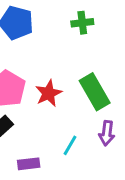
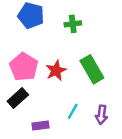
green cross: (82, 23) -> (73, 24), moved
purple arrow: (107, 133) -> (101, 115), moved

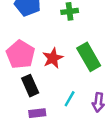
black rectangle: (18, 98) -> (30, 86), moved, turned -72

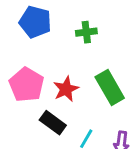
black rectangle: (30, 86) -> (53, 123), moved, turned -30

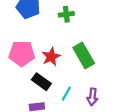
pink pentagon: (26, 85) -> (22, 53), turned -30

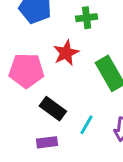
red star: (51, 57) -> (66, 53), moved

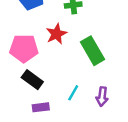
black rectangle: (53, 109) -> (32, 80), moved

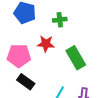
red star: (56, 34) -> (46, 44), turned 30

